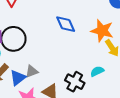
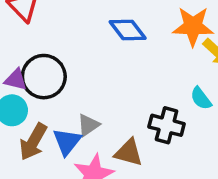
cyan semicircle: (97, 71) -> (201, 98), turned -88

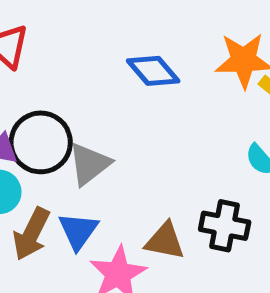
gray triangle: (88, 125) -> (89, 164), moved, size x1.4
black cross: (167, 125) -> (225, 226), moved

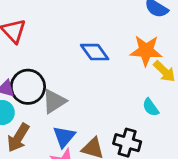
blue triangle: (78, 231) -> (64, 137), moved

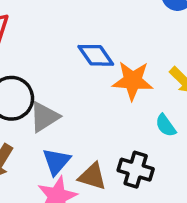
orange star: (146, 51) -> (133, 81), moved

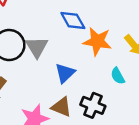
gray triangle: (44, 117) -> (37, 47), moved, turned -35
blue triangle: (56, 161) -> (65, 73), moved

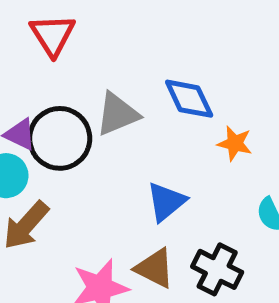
orange star: (97, 41) -> (235, 143), size x0.6
gray triangle: (37, 47) -> (117, 114), moved, turned 35

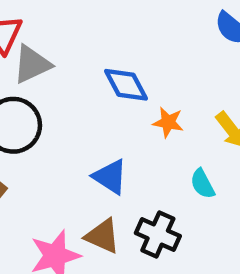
gray triangle: (117, 114) -> (32, 64), moved
blue triangle: (166, 202) -> (110, 177), turned -45

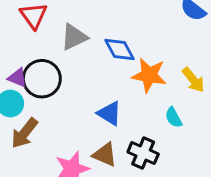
gray triangle: (32, 64) -> (74, 37), moved
orange star: (168, 122) -> (149, 75), size x1.6

